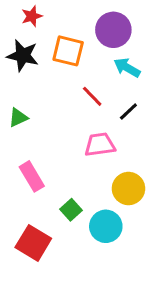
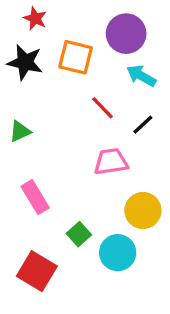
red star: (32, 16) -> (35, 18), turned -30

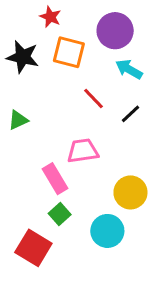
red star: (35, 18) -> (50, 17), moved
pink trapezoid: (111, 162) -> (83, 151), moved
pink rectangle: (35, 197) -> (55, 179), moved
green square: (79, 234) -> (60, 214), moved

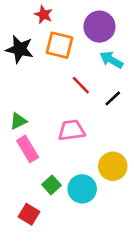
green triangle: (18, 120) -> (18, 121), moved
pink rectangle: (55, 179) -> (28, 149), moved
cyan circle: (107, 231) -> (82, 189), moved
red square: (33, 248) -> (29, 214), size x0.7

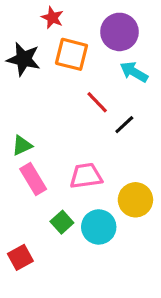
black line: (113, 98) -> (124, 125), moved
pink trapezoid: (72, 130) -> (86, 176), moved
red square: (29, 214) -> (20, 257), moved, turned 30

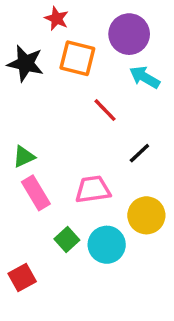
black line: (124, 125) -> (139, 153), moved

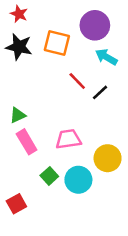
red star: (57, 19) -> (19, 14), moved
black line: (139, 153) -> (100, 92), moved

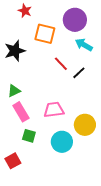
red star: (19, 14) -> (25, 11), moved
black star: (19, 47) -> (15, 51), moved, turned -30
green square: (49, 176) -> (29, 136), moved, turned -32

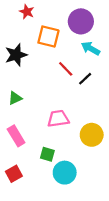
pink rectangle: (21, 112) -> (16, 136), moved
green square: (29, 136) -> (47, 154), moved
cyan circle: (62, 142) -> (65, 173), moved

